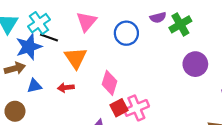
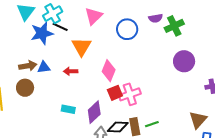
brown arrow: (15, 68) -> (28, 66), moved

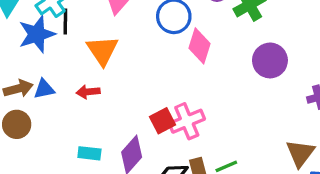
black line: (60, 27) -> (65, 21), turned 70
pink diamond: (109, 71) -> (200, 46), moved

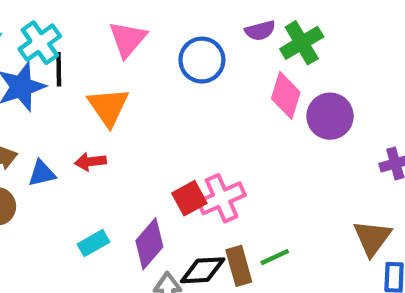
pink diamond: (200, 46) -> (286, 95), moved
blue triangle: (44, 89) -> (42, 173), moved
cyan rectangle: (89, 153) -> (94, 243), turned -35

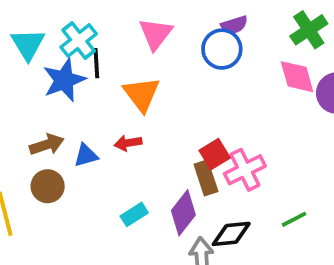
purple semicircle: (260, 31) -> (234, 25), moved
pink diamond: (286, 95) -> (297, 77), turned -30
red square: (189, 198) -> (215, 154), moved
brown rectangle: (239, 266) -> (206, 178), moved

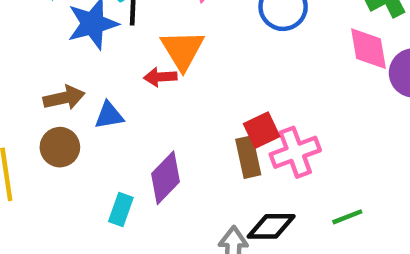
red arrow: (128, 143) -> (160, 77), moved
purple diamond: (183, 213) -> (165, 178), moved
cyan rectangle: (134, 214) -> (121, 209), moved, turned -44

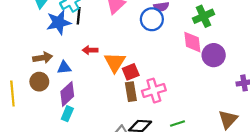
orange triangle: (183, 50) -> (115, 62), moved
red square: (262, 130) -> (131, 72), moved
purple diamond: (165, 178) -> (67, 94), moved

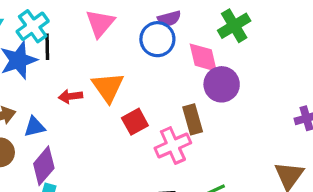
pink diamond: (192, 42) -> (203, 58), moved
purple circle: (214, 55) -> (222, 84), moved
orange triangle: (115, 62) -> (108, 87), moved
brown rectangle: (131, 92) -> (193, 119), moved

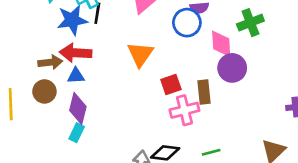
red arrow: (70, 96) -> (76, 53), moved, size x1.6
red square: (135, 122) -> (171, 84), moved
purple diamond: (44, 166) -> (78, 108), turned -36

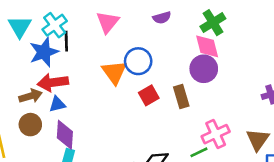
blue circle: (187, 23) -> (138, 61), moved
pink diamond: (221, 44) -> (207, 46), moved
pink cross: (184, 110) -> (216, 134), moved

